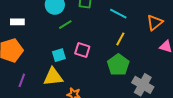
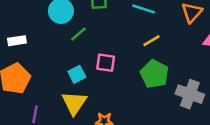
yellow line: (120, 39) -> (152, 41), turned 40
yellow triangle: (53, 77) -> (74, 103), turned -40

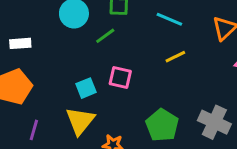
green line: (78, 34) -> (105, 36), moved
green pentagon: (154, 74) -> (162, 125), moved

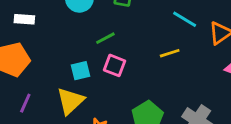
cyan line: (169, 19) -> (185, 19), moved
green line: (105, 36) -> (105, 38), moved

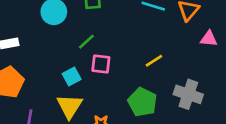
yellow line: (170, 53) -> (154, 61), moved

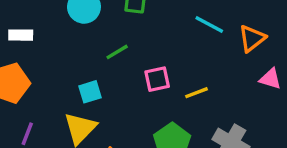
pink square: (101, 64) -> (157, 79), moved, turned -30

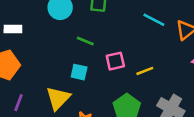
green line: (117, 52) -> (85, 41), turned 54
cyan square: (90, 92) -> (79, 72), moved, turned 30

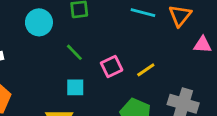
green line: (85, 41) -> (74, 52), turned 36

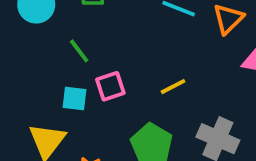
pink square: (112, 66) -> (110, 86), moved

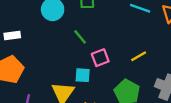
cyan square: (75, 98) -> (83, 75), moved

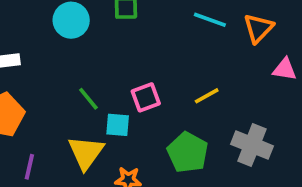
green line: (80, 37) -> (88, 99), moved

